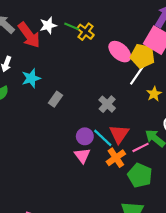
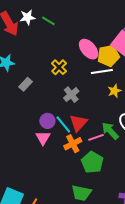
yellow cross: (85, 32) -> (59, 67), moved
yellow pentagon: (142, 56) -> (108, 56), turned -30
white line: (138, 74) -> (102, 72), turned 40

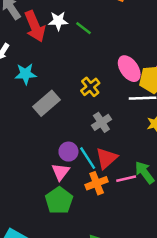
gray rectangle: (26, 84) -> (46, 103), size x1.5
green pentagon: (92, 162) -> (59, 200), moved

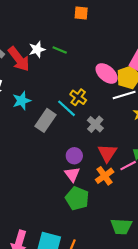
cyan line: (88, 158) -> (67, 108), moved

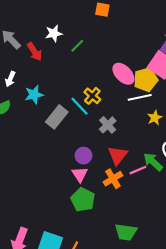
white star: (37, 49) -> (54, 33), moved
green line: (60, 50) -> (77, 46), turned -72
red arrow: (19, 59) -> (35, 52), size x0.7

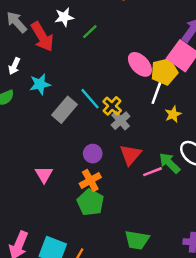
red arrow: (35, 52) -> (42, 37), size x1.4
yellow cross: (92, 96) -> (112, 106), moved
white line: (140, 97) -> (157, 91), turned -60
pink triangle: (80, 174) -> (44, 174), moved
orange cross: (113, 179) -> (90, 180), moved

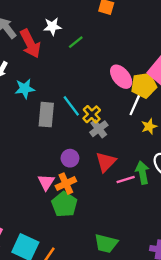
gray rectangle: (64, 110) -> (46, 115), turned -40
green arrow: (170, 163) -> (142, 173), turned 30
pink triangle: (44, 174) -> (46, 182), moved

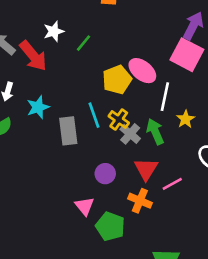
yellow pentagon: (144, 85) -> (117, 80), moved
cyan line: (71, 106) -> (94, 115), turned 30
green arrow: (142, 173) -> (155, 132), moved
orange cross: (66, 184) -> (140, 201), moved, turned -30

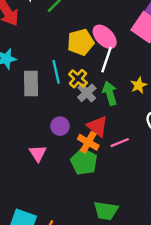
white line: (165, 97) -> (106, 60), moved
red triangle: (146, 169) -> (97, 126), turned -30
orange cross: (140, 201) -> (88, 142), moved
green pentagon: (110, 226) -> (84, 162), moved

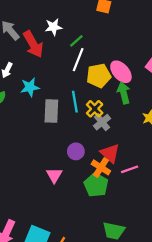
white line: (106, 60) -> (78, 60), moved
green arrow: (110, 93) -> (124, 93), moved

